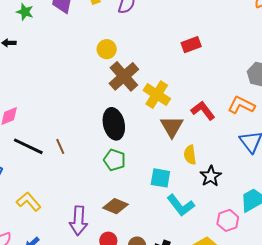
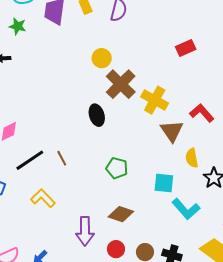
black ellipse: (114, 124) -> (97, 115), moved, size x0.7
black line: (28, 146) -> (30, 160), turned -56
yellow L-shape: (29, 201) -> (43, 198), moved

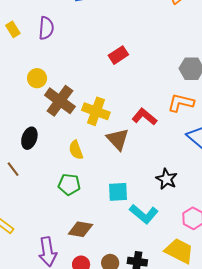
black ellipse: (97, 115) -> (29, 138), moved, turned 45
brown line: (62, 158) -> (13, 169), moved
yellow semicircle: (192, 158) -> (76, 150), moved

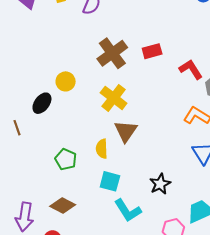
yellow circle: (37, 78) -> (66, 81), moved
brown cross: (60, 101) -> (112, 53), moved
red L-shape: (144, 117) -> (191, 69), moved
yellow semicircle: (76, 150) -> (102, 149), moved

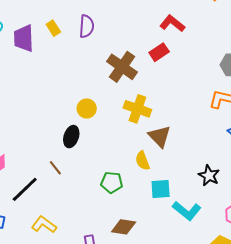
red L-shape: (191, 69) -> (172, 24), moved

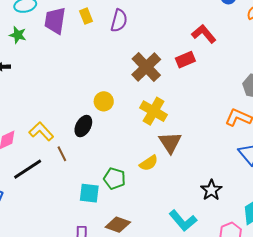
yellow semicircle: (142, 161) -> (149, 163), turned -114
cyan square: (161, 189) -> (89, 193), moved
yellow L-shape: (44, 225) -> (41, 131), moved

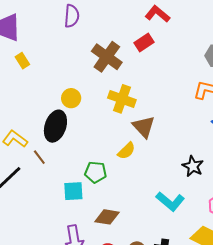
yellow rectangle: (86, 16) -> (22, 61), moved
black ellipse: (83, 126) -> (55, 126), size x1.4

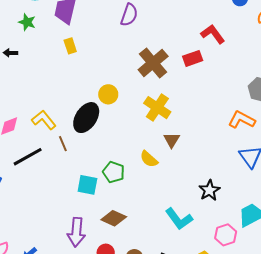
brown triangle: (144, 127) -> (172, 140), size x0.7
yellow semicircle: (126, 151) -> (149, 159), turned 72

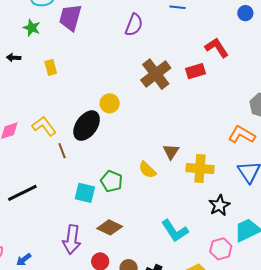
yellow rectangle: (70, 46) -> (51, 67), moved
yellow cross: (157, 108) -> (200, 169), moved, turned -32
black line: (28, 157) -> (22, 193), moved
black star: (209, 190) -> (219, 205), moved

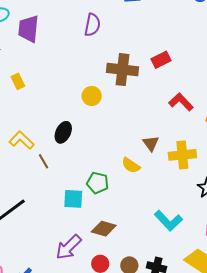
red L-shape: (217, 48) -> (181, 102), moved
brown cross: (156, 74) -> (122, 70), turned -36
yellow circle: (110, 103) -> (92, 96), moved
black ellipse: (87, 126) -> (63, 132), size x0.7
purple arrow: (72, 240) -> (68, 247), turned 48

